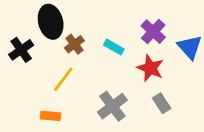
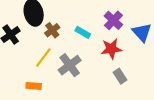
red star: (150, 68) -> (111, 49), turned -30
gray cross: (112, 106) -> (70, 65), moved

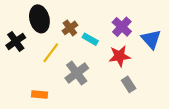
brown cross: (52, 30) -> (70, 28), moved
yellow line: (43, 58) -> (51, 53), moved

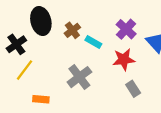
yellow line: (51, 53) -> (25, 70), moved

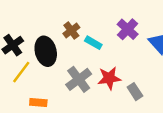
black ellipse: (41, 21) -> (46, 51), moved
red star: (124, 60) -> (109, 78), moved

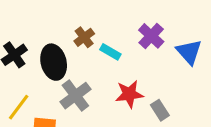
yellow line: (21, 72) -> (19, 107), moved
gray cross: (79, 79) -> (75, 96), moved

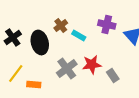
purple cross: (151, 36) -> (107, 24), turned -30
gray cross: (75, 96) -> (67, 68), moved

